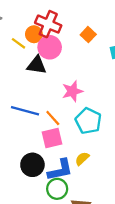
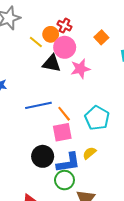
red cross: (48, 24) -> (64, 26), size x0.6
pink star: (72, 91) -> (80, 69), moved
blue line: (25, 111) -> (38, 105), turned -30

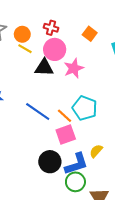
orange circle: (51, 34) -> (22, 34), moved
blue line: (38, 105) -> (38, 111), turned 55
cyan pentagon: (97, 118) -> (85, 108), moved

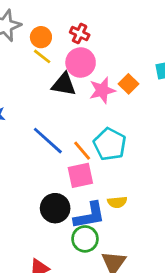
orange square: (90, 34) -> (128, 84), moved
yellow semicircle: (96, 151) -> (117, 202), turned -144

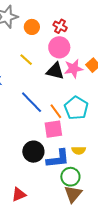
yellow line: (42, 56) -> (26, 60), moved
black triangle: (64, 84) -> (55, 71), moved
green circle: (85, 239) -> (70, 177), moved

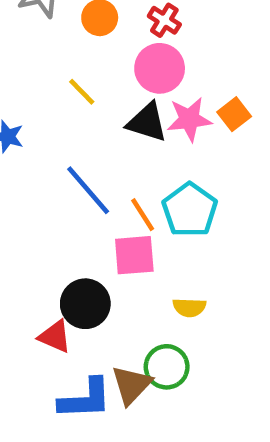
blue L-shape: (58, 159) -> (85, 399), moved
red triangle: (19, 194) -> (55, 336), moved, turned 42
brown triangle: (73, 194) -> (131, 385), moved

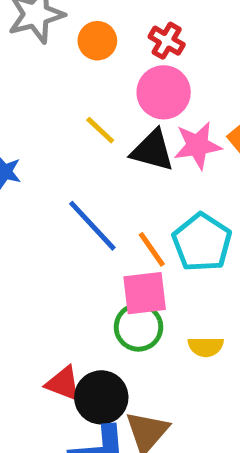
yellow line: (82, 92) -> (100, 130), moved
black circle: (85, 304) -> (101, 397), moved
green circle: (167, 367) -> (138, 327), moved

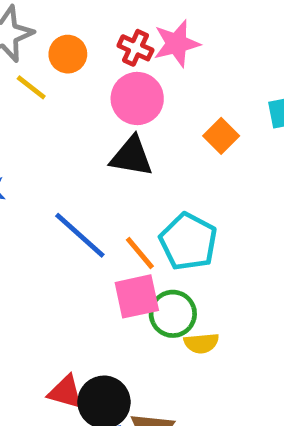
yellow line: (100, 130) -> (31, 87), moved
pink star: (197, 145) -> (177, 44), moved
green circle: (138, 327) -> (173, 314), moved

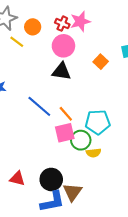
cyan pentagon: (188, 242) -> (98, 122), moved, turned -30
red triangle: (66, 392) -> (17, 179), moved

